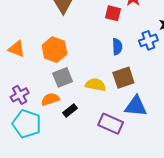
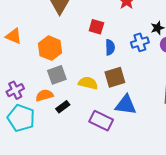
red square: (113, 13) -> (96, 27), moved
orange triangle: (17, 49) -> (14, 36), moved

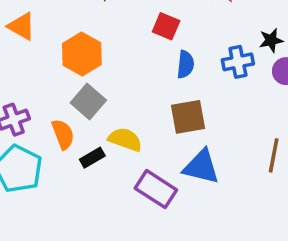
gray square: (57, 75) -> (88, 102), turned -36
yellow semicircle: (88, 83) -> (125, 139), moved
orange semicircle: (44, 95) -> (63, 134), turned 78

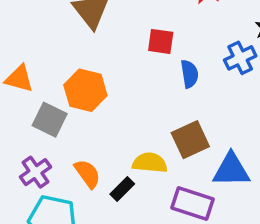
gray square: (88, 102) -> (50, 120), moved
brown square: (188, 117) -> (190, 140), moved

